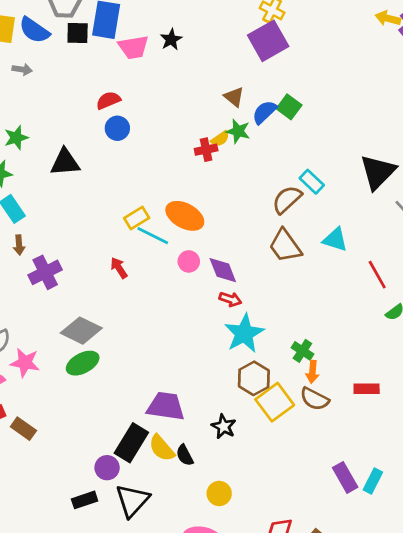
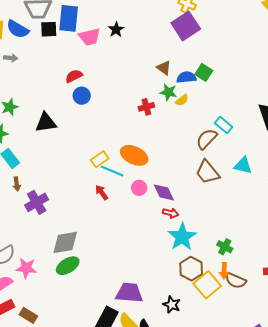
blue semicircle: (264, 112) -> (186, 77), turned 42
yellow semicircle: (220, 139) -> (182, 100), moved
red arrow: (119, 268) -> (102, 192), moved
gray diamond: (81, 331) -> (65, 242), turned -32
orange arrow: (312, 372) -> (224, 271), moved

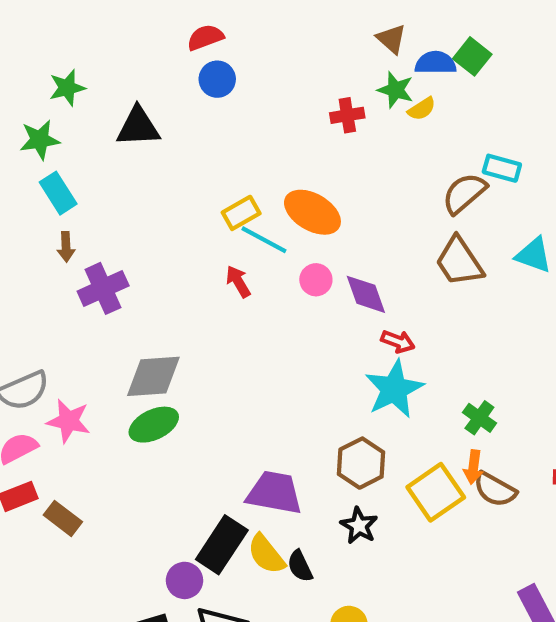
cyan rectangle: (224, 125) -> (502, 168), turned -30
red arrow: (171, 213) -> (398, 341), moved
brown hexagon: (191, 269) -> (361, 463), moved

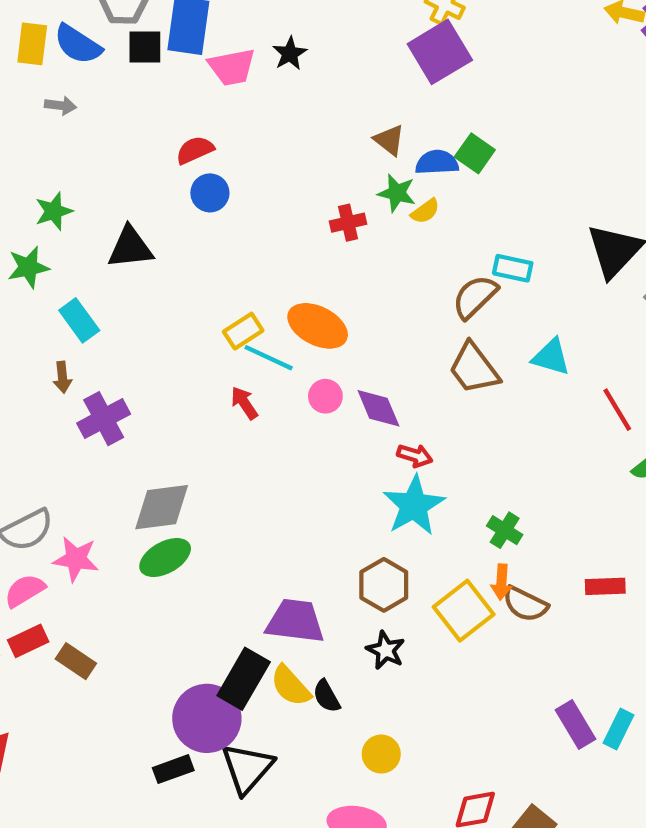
cyan rectangle: (58, 193) -> (79, 320), moved
purple circle: (184, 580) -> (207, 718), size x1.8

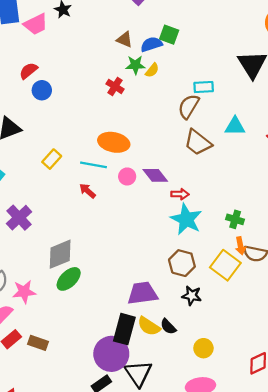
red cross: (348, 223) -> (115, 86), turned -30
yellow rectangle: (243, 331) -> (52, 159), moved

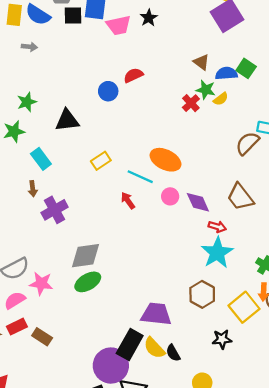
red semicircle: (28, 71) -> (133, 75), moved
red cross: (115, 86) -> (191, 103), moved
brown trapezoid: (198, 142) -> (240, 197), moved
black star: (192, 296) -> (222, 339), moved, turned -30

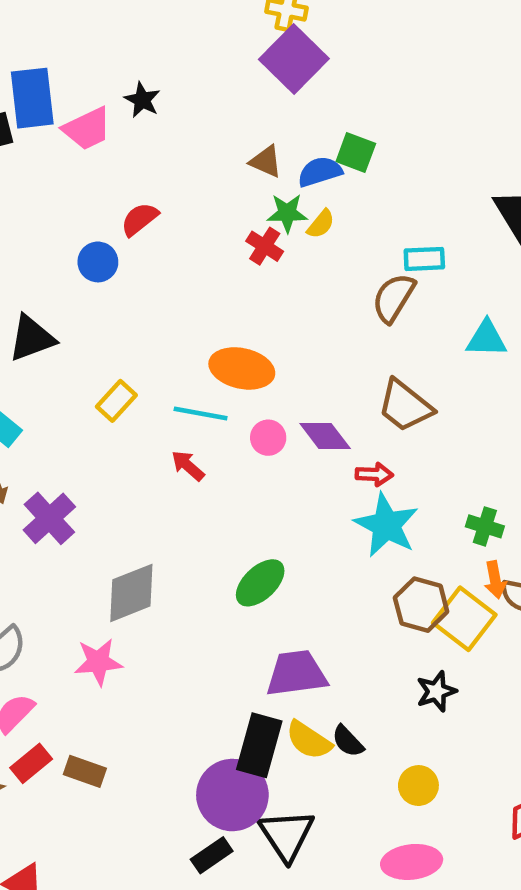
green ellipse: (88, 282) -> (260, 583), moved
pink star: (41, 283) -> (98, 662), moved
brown hexagon: (202, 294) -> (421, 605), moved

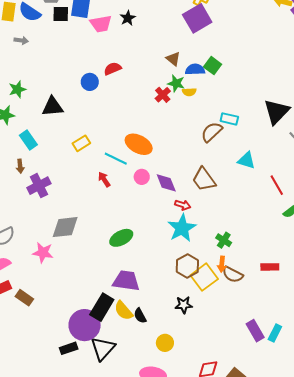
yellow semicircle: (321, 224) -> (189, 92), turned 32

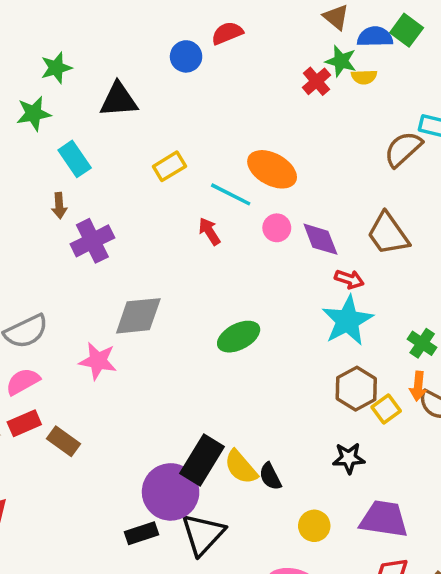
yellow square: (204, 277) -> (386, 409), size x0.6
purple trapezoid: (126, 281) -> (384, 519), moved

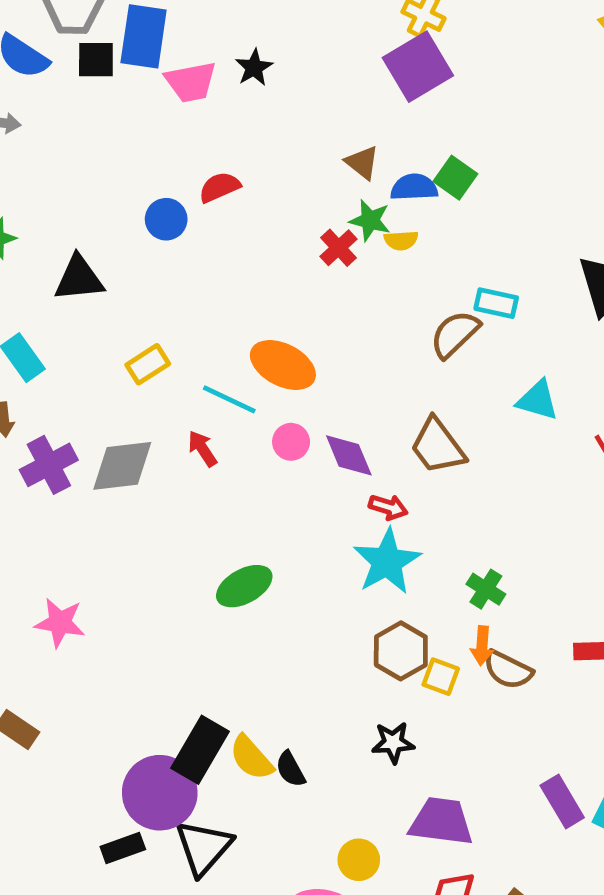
gray diamond: (138, 316) -> (122, 466), moved
yellow square: (386, 409) -> (441, 677), turned -32
yellow circle: (314, 526) -> (359, 860), moved

